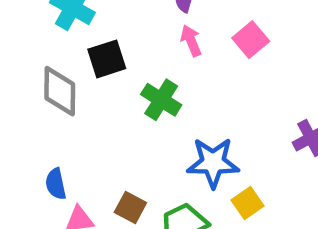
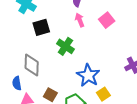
gray diamond: (60, 91) -> (32, 65), moved
blue star: (213, 163) -> (88, 75), turned 30

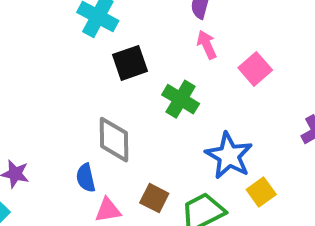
pink square: (107, 20) -> (255, 69), moved

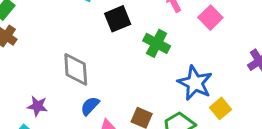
gray diamond: (114, 140) -> (76, 69), moved
blue semicircle: (86, 178) -> (90, 106), turned 60

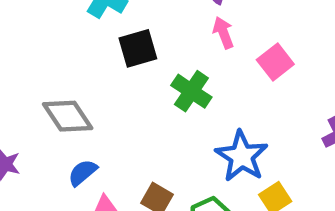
gray diamond: (76, 69) -> (68, 116), turned -36

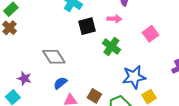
pink arrow: (223, 33) -> (114, 19), moved, turned 112
blue star: (242, 156) -> (134, 77), turned 30

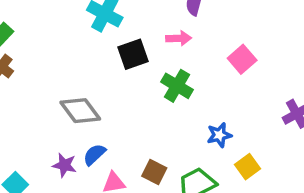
blue star: (134, 77) -> (219, 135), size x0.6
purple star: (24, 78) -> (65, 165), moved

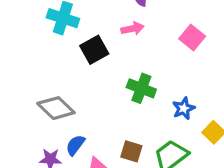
green cross: (177, 86) -> (141, 88), moved

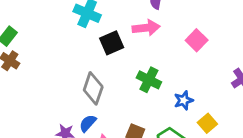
pink arrow: (133, 29) -> (146, 28), size x1.4
gray diamond: (56, 108) -> (93, 88), moved, turned 60

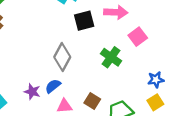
pink square: (197, 40) -> (138, 37), moved
blue star: (184, 100) -> (156, 80), moved

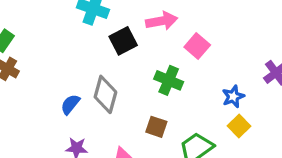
blue semicircle: (53, 86) -> (70, 104), moved
brown square: (92, 101) -> (156, 127), moved

